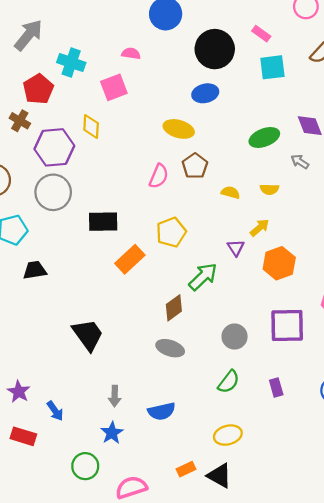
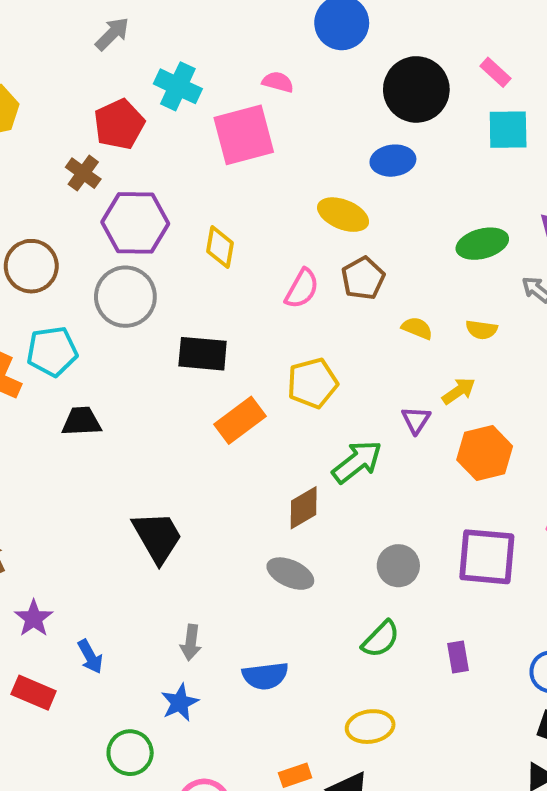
gray arrow: (28, 35) -> (112, 34), size x0.7
pink square: (114, 87) -> (244, 135), size x1.4
yellow diamond: (91, 126) -> (220, 247), moved

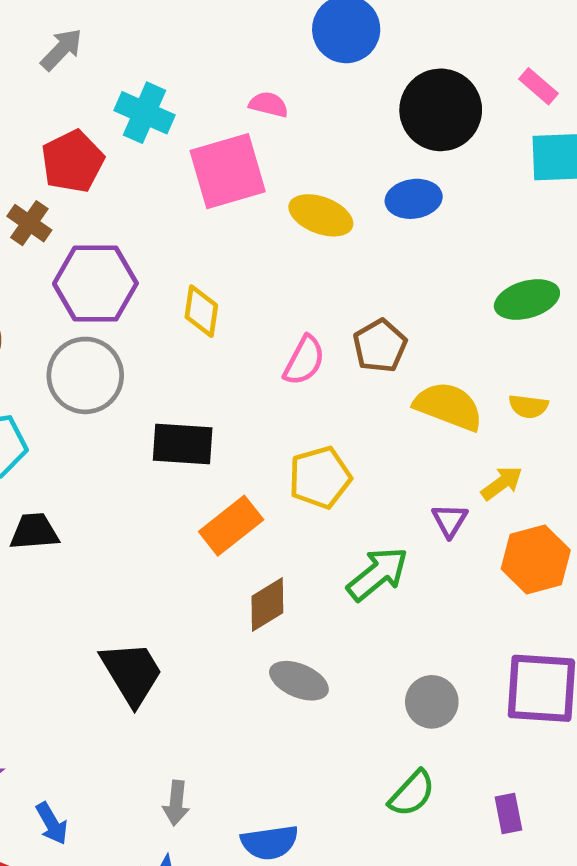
yellow ellipse: (343, 215) -> (321, 215), moved
yellow semicircle: (417, 328) -> (448, 406), size x1.8
brown diamond: (304, 508) -> (267, 604), moved
gray ellipse: (290, 574) -> (299, 681), moved

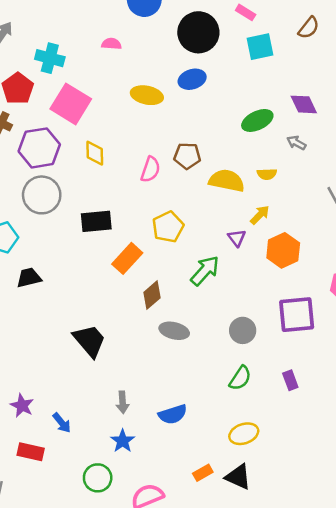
pink square: (228, 171) -> (71, 104), moved, turned -33
brown pentagon: (380, 346) -> (187, 156), turned -30

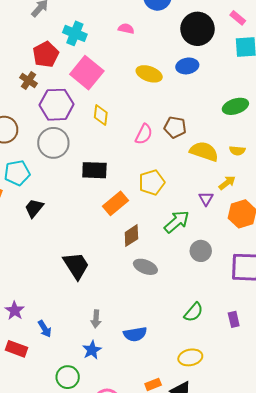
black trapezoid: (29, 278) -> (34, 208), turned -45
gray circle: (243, 330) -> (201, 251), moved

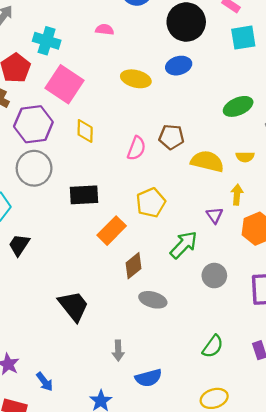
yellow arrow: (227, 183) -> (237, 195), turned -42
gray arrow: (96, 319) -> (118, 351), moved

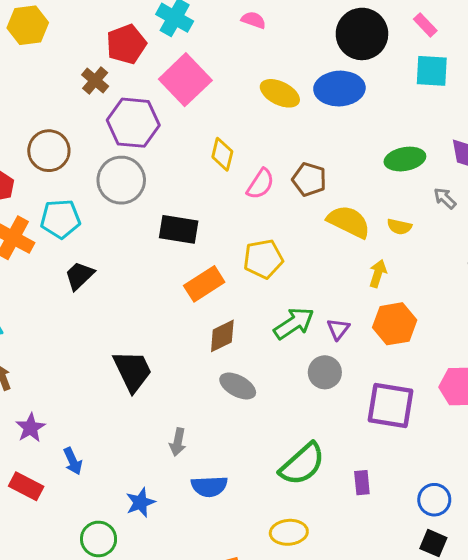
blue ellipse: (179, 66) -> (339, 89), size x1.4
yellow diamond: (85, 131) -> (222, 154), moved
purple triangle: (215, 215) -> (338, 329), moved
green semicircle: (213, 346) -> (302, 464), size x1.5

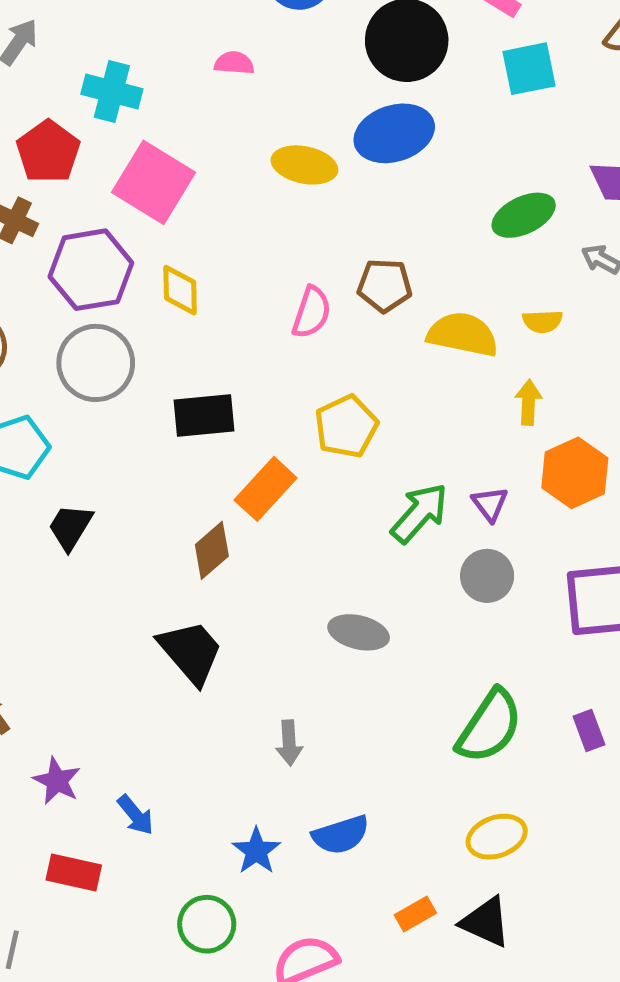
yellow diamond: (222, 154) -> (180, 290), moved
brown diamond: (222, 336) -> (212, 550), moved
blue semicircle: (209, 486) -> (341, 835), moved

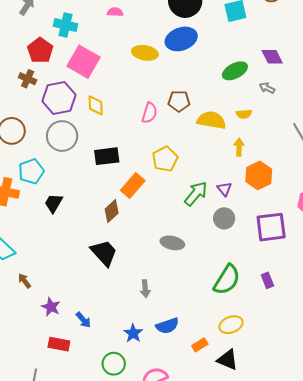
orange rectangle: (415, 914) -> (200, 345), moved

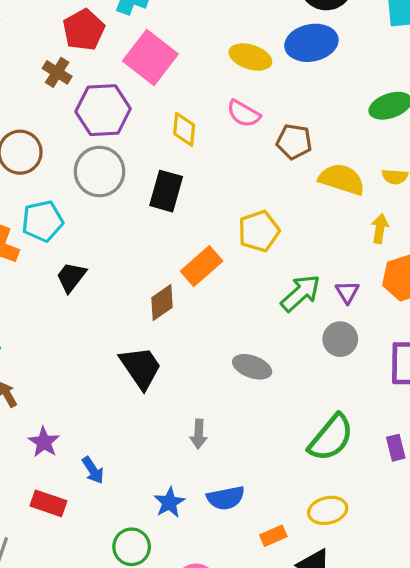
yellow diamond: (96, 105) -> (184, 129), moved
pink semicircle: (149, 113) -> (244, 114), moved, turned 95
black rectangle: (107, 156) -> (166, 191), moved, turned -75

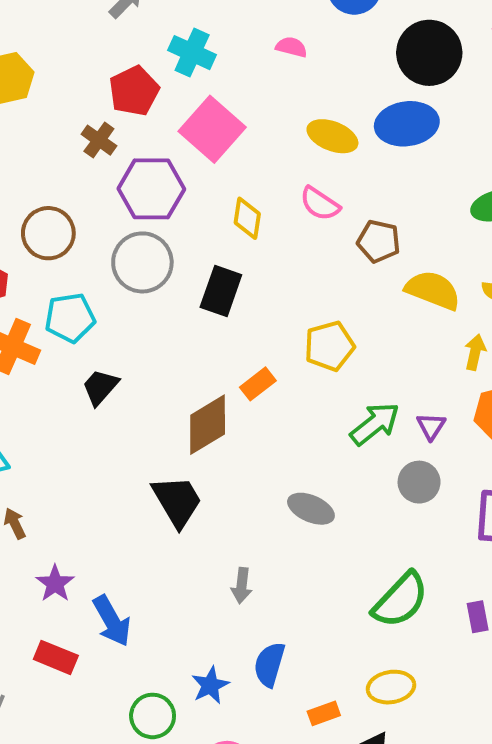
orange rectangle: (202, 266) -> (258, 384), size x0.7
brown diamond: (162, 303) -> (208, 425), size x1.4
blue arrow: (93, 470) -> (112, 621), size x1.5
blue semicircle: (226, 498) -> (269, 664), turned 114
blue star: (169, 502) -> (210, 685), moved

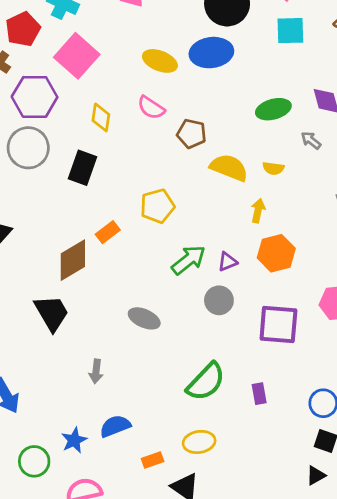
purple triangle: (431, 426) -> (227, 262), turned 35
blue semicircle: (269, 664) -> (115, 426), turned 52

